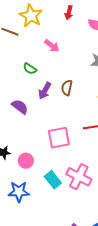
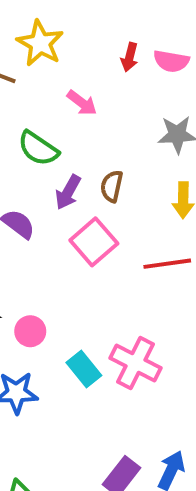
red arrow: (69, 13) -> (130, 57), moved
green semicircle: (30, 69) -> (38, 149), size x1.5
pink square: (59, 138) -> (94, 242), moved, turned -30

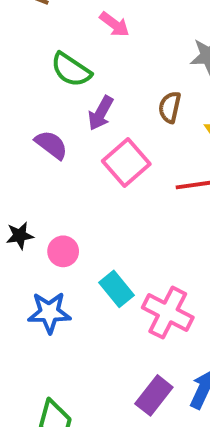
brown semicircle: (112, 186) -> (170, 107), moved
pink cross: (135, 363) -> (168, 313), moved

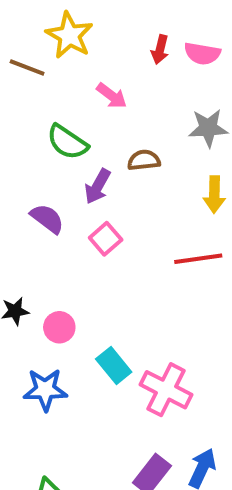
brown semicircle: (170, 107) -> (144, 160), moved, turned 72
pink square: (126, 163) -> (106, 239), moved, size x0.7

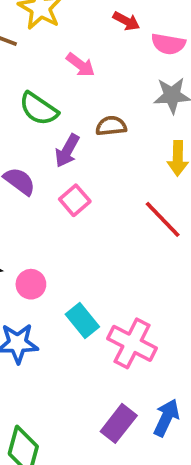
red arrow: (160, 49) -> (126, 21), turned -76
pink semicircle: (202, 54) -> (168, 44), moved
red line: (198, 259) -> (163, 219), turned 54

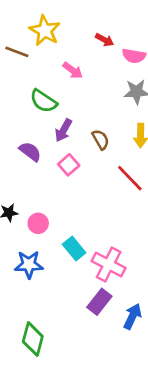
brown semicircle: (111, 126) -> (101, 140), moved, turned 66
purple rectangle: (119, 423) -> (99, 302), moved

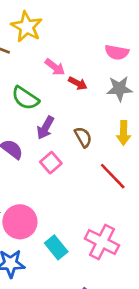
red arrow: (105, 40) -> (78, 83), moved
pink circle: (38, 223) -> (20, 222), size x1.6
pink cross: (109, 265) -> (102, 242), moved

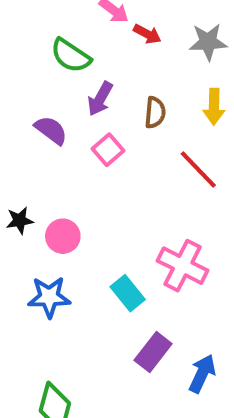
brown semicircle: (83, 137) -> (155, 113), turned 35
pink circle: (20, 222) -> (63, 236), size x0.7
cyan rectangle: (56, 247) -> (128, 293), moved

